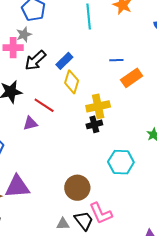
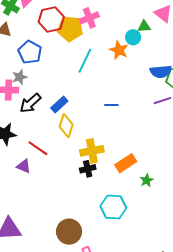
cyan line: (89, 17) -> (85, 61), turned 30
orange rectangle: (132, 78) -> (126, 163), moved
purple triangle: (30, 123) -> (24, 166), turned 35

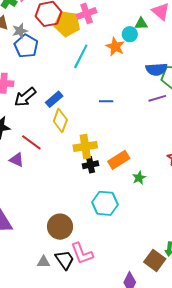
gray star: (20, 77) -> (20, 31), moved
black cross: (88, 169) -> (91, 165), moved

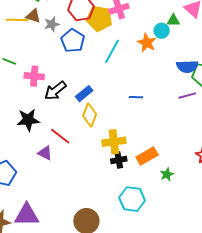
blue pentagon: (26, 46) -> (73, 41), moved

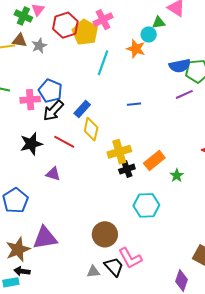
yellow pentagon: (99, 18) -> (85, 32), turned 30
blue pentagon: (73, 41) -> (50, 91), moved
red line: (60, 136) -> (64, 142), moved

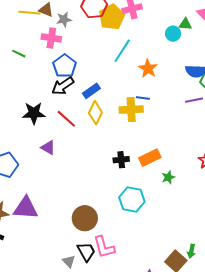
orange star: (136, 49) -> (148, 68), moved
pink cross: (30, 100) -> (51, 38), moved
yellow cross: (119, 152) -> (131, 110), moved
gray triangle: (93, 272) -> (69, 261), moved, turned 40

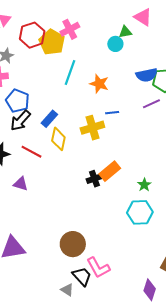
blue line: (143, 98) -> (112, 113), moved
orange rectangle: (150, 158) -> (110, 171), moved
cyan hexagon: (132, 199) -> (140, 212), moved

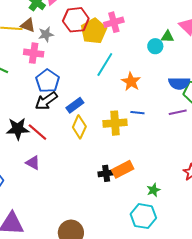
red line: (32, 152) -> (37, 132), moved

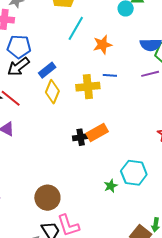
blue pentagon: (48, 81) -> (19, 47), turned -30
orange star: (131, 82) -> (102, 45), turned 30
green star: (153, 190) -> (111, 186), moved
cyan hexagon: (143, 216) -> (134, 173), moved

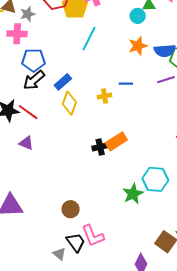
orange star: (102, 45) -> (138, 46), moved
yellow cross: (88, 87) -> (104, 96), size x0.6
green star: (111, 186) -> (133, 194), size x1.5
brown circle: (47, 198) -> (71, 209), size x0.7

